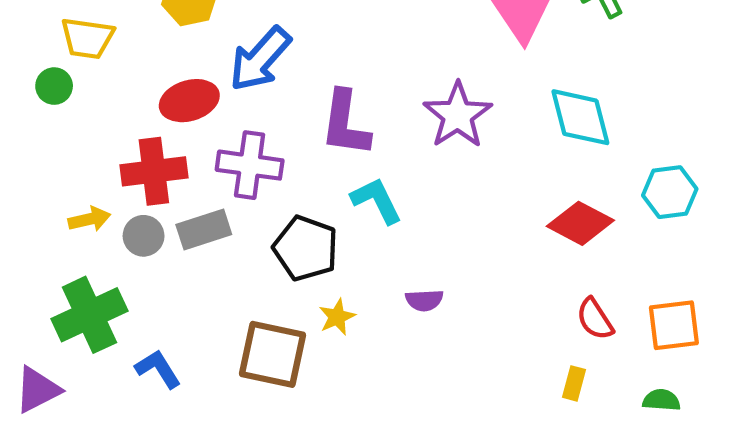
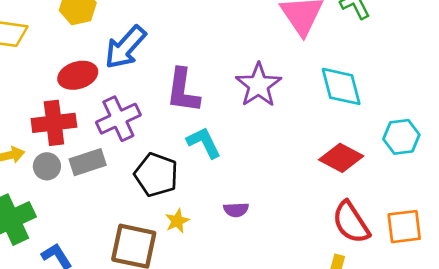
purple cross: (250, 165) -> (118, 119), turned -33
red semicircle: (595, 319) -> (351, 222), size x1.5

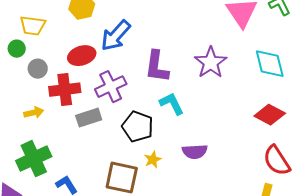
gray circle: (47, 166) -> (38, 69), moved
purple semicircle: (236, 210) -> (195, 152), size x1.4

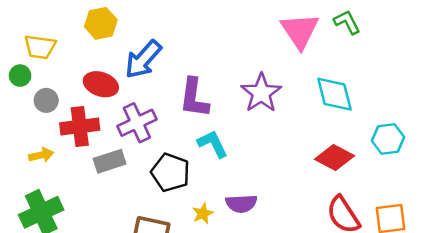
red ellipse: (82, 56) -> (101, 84), turned 36
yellow star: (153, 160) -> (203, 214), moved

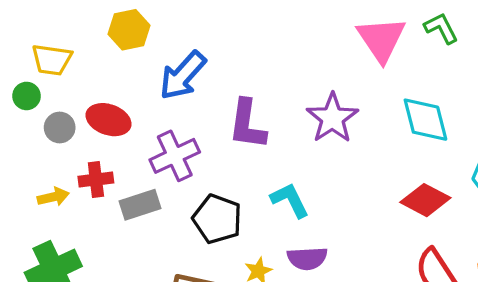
red ellipse: (101, 84) -> (109, 120), moved
red cross: (80, 126) -> (96, 180), moved, size x0.7
cyan L-shape: (213, 144) -> (290, 200), moved

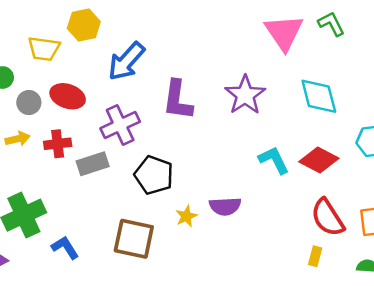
yellow trapezoid: (52, 60) -> (44, 49), moved
yellow arrow: (53, 197) -> (18, 139), moved
cyan L-shape: (290, 200) -> (274, 160), moved

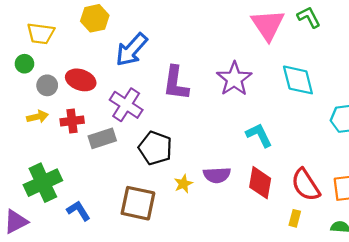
yellow trapezoid: (44, 49) -> (41, 33), moved
purple cross: (120, 125) -> (126, 105), turned -32
red diamond: (319, 160) -> (260, 183), moved, turned 72

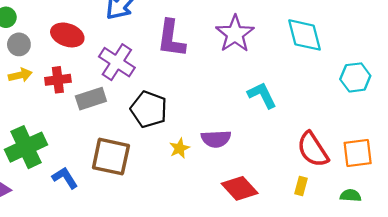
gray circle: (47, 85) -> (19, 44), moved
red diamond: (260, 183) -> (240, 188), moved, turned -52
brown square: (138, 203) -> (111, 157), moved

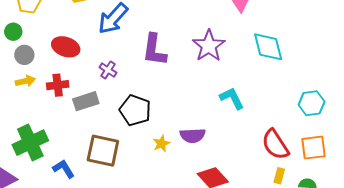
purple cross: (117, 62) -> (108, 70), size x0.6
cyan hexagon: (355, 77) -> (312, 103), moved
yellow rectangle: (301, 186) -> (279, 176), moved

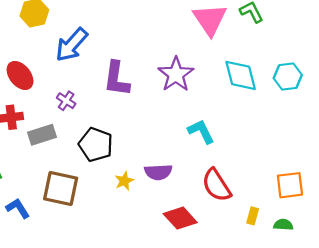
red ellipse: (66, 47) -> (20, 75), turned 32
cyan hexagon: (312, 103) -> (288, 77), moved
red semicircle: (275, 145) -> (216, 185), moved

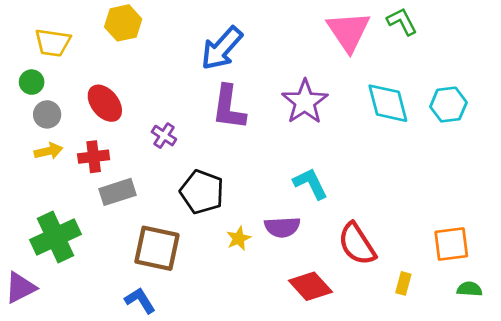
blue arrow: (72, 45) -> (222, 48), moved
cyan L-shape: (201, 131) -> (310, 183), moved
gray rectangle: (42, 135) -> (117, 192), moved
blue L-shape: (18, 208) -> (140, 300), moved
green semicircle: (283, 225) -> (470, 289), moved

